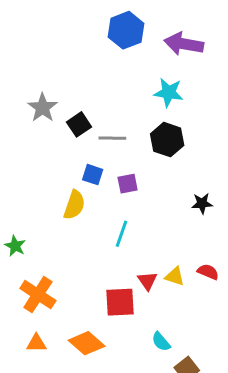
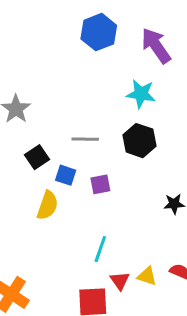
purple arrow: (184, 44) -> (156, 46), turned 45
black square: (79, 124) -> (37, 157), moved
cyan line: (121, 234) -> (100, 249), moved

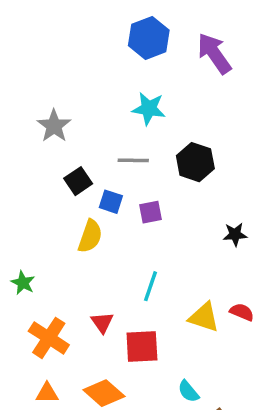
cyan star: (141, 94) -> (149, 109), moved
yellow triangle: (147, 276) -> (204, 317), size x1.4
red triangle: (120, 281) -> (102, 322), moved

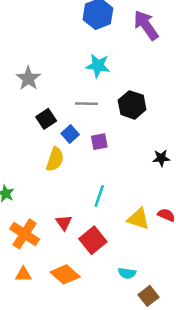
blue square: (111, 202) -> (70, 134), turned 30
red square: (142, 347) -> (93, 240), turned -36
cyan semicircle: (188, 391) -> (127, 273), turned -42

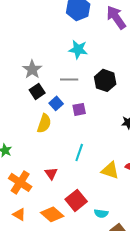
gray star: (28, 78) -> (32, 69), moved
red square: (93, 240) -> (76, 200), moved
orange triangle: (23, 274) -> (19, 214), turned 32

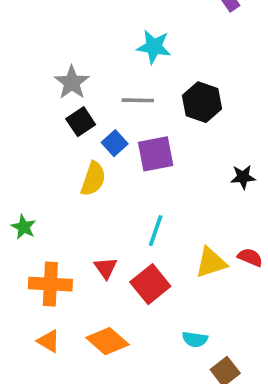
purple square: (79, 109) -> (156, 154), size x1.5
yellow triangle: (110, 170) -> (211, 263), turned -36
orange cross: (20, 182) -> (50, 284), turned -30
red square: (76, 200) -> (150, 284), moved

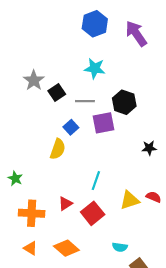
gray star: (72, 82) -> (34, 80), moved
black square: (81, 122) -> (57, 92), moved
purple square: (156, 154) -> (103, 123), moved
red triangle: (106, 268) -> (65, 203), turned 32

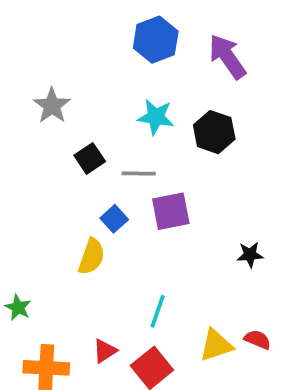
gray star: (34, 80) -> (52, 106), moved
black hexagon: (124, 102) -> (214, 132), moved

